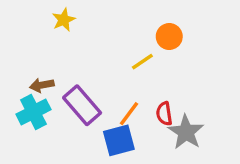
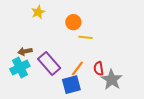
orange circle: (169, 37) -> (73, 22), moved
yellow line: (142, 62) -> (85, 37), turned 40

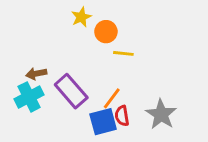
yellow star: (38, 12) -> (81, 17), moved
red semicircle: (99, 69) -> (122, 116), moved

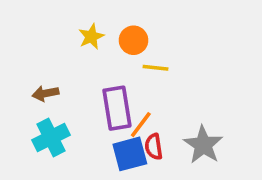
yellow star: (81, 17) -> (91, 37), moved
purple rectangle: (71, 91) -> (117, 108), moved, turned 32
cyan cross: (29, 97) -> (51, 137), moved

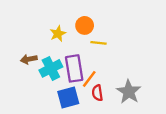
yellow star: (91, 37) -> (58, 34), moved
cyan cross: (51, 137) -> (51, 68), moved
blue square: (130, 154) -> (68, 98), moved

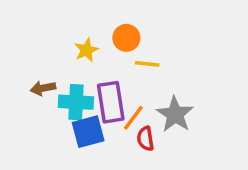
cyan cross: (51, 68) -> (76, 102), turned 30
gray star: (129, 92) -> (175, 114), moved
blue square: (68, 98) -> (88, 132), moved

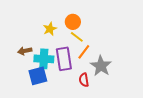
yellow line: (147, 64) -> (77, 37), moved, turned 32
orange line: (133, 118) -> (84, 52), moved
blue square: (88, 132) -> (38, 76), moved

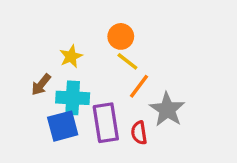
yellow star: (50, 29) -> (71, 56), moved
brown arrow: (25, 51) -> (41, 85), turned -40
purple rectangle: (64, 59) -> (106, 123), moved

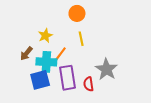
orange circle: (121, 36) -> (77, 13), moved
yellow line: (127, 61) -> (81, 39), turned 40
orange line: (139, 86) -> (60, 55), moved

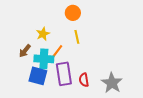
gray star: (106, 69) -> (112, 83), moved
blue square: (40, 80) -> (38, 76), turned 30

